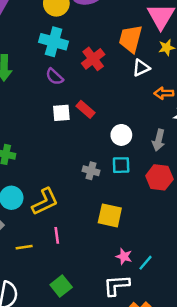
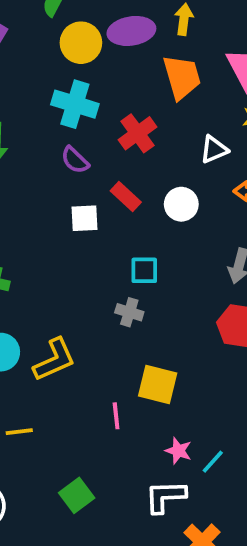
orange trapezoid: (131, 39) -> (182, 77), moved, turned 148
red rectangle: (85, 109) -> (126, 196), moved
white circle: (121, 135) -> (181, 204), moved
cyan square: (121, 165) -> (144, 270), moved
pink line: (57, 235) -> (116, 416), moved

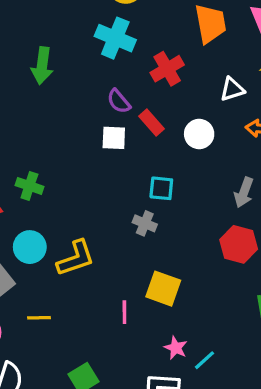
purple semicircle: (75, 160) -> (119, 101), moved

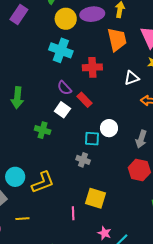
green arrow: (42, 66) -> (17, 98), moved
red cross: (167, 69) -> (92, 67), turned 30
white circle: (199, 134) -> (109, 128), moved
white square: (114, 138) -> (62, 110), turned 35
green cross: (29, 186) -> (43, 130), moved

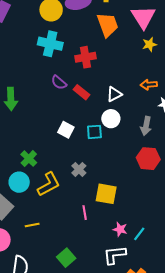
white triangle: (132, 78) -> (114, 94), moved
white square: (62, 110) -> (66, 130), moved
green cross: (43, 130) -> (29, 159), moved, turned 35
gray cross: (83, 160) -> (79, 169), moved, turned 32

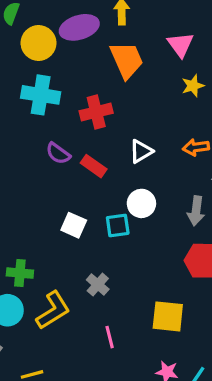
pink triangle: (143, 17) -> (180, 45), size x0.7
white triangle: (114, 94) -> (141, 151), moved
green cross: (29, 159) -> (20, 273), turned -35
yellow square: (106, 194) -> (168, 316), moved
pink line: (85, 213) -> (110, 337), moved

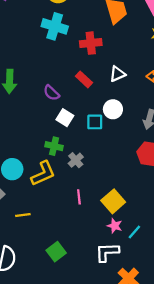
purple semicircle: (58, 153) -> (51, 93), moved
green cross: (20, 273) -> (54, 146), moved
yellow square: (168, 316) -> (113, 201), moved, turned 35

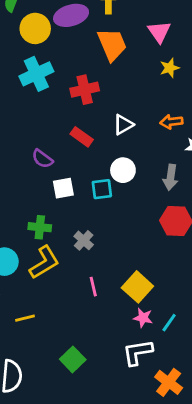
cyan cross: (55, 26) -> (36, 74), turned -35
white square: (65, 118) -> (63, 188), turned -35
green cross: (54, 146) -> (40, 227), moved

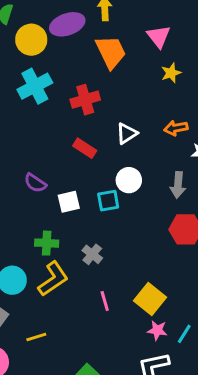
purple semicircle: (42, 159) -> (35, 183), moved

